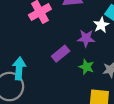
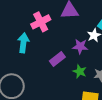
cyan arrow: (19, 68) -> (23, 43), moved

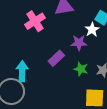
cyan arrow: (23, 43) -> (22, 71), moved

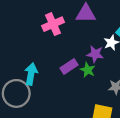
green star: (81, 69) -> (88, 70), moved

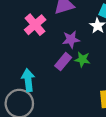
purple star: (95, 54) -> (71, 39), moved

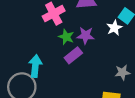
green star: (82, 59) -> (66, 37), moved

